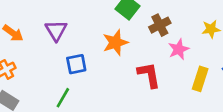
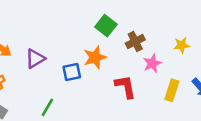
purple triangle: (56, 30) -> (35, 59), moved, turned 30
blue square: (76, 64) -> (72, 72), moved

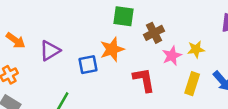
green square: (106, 26) -> (124, 16), turned -30
yellow star: (182, 45) -> (196, 49), moved

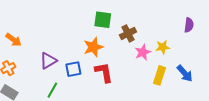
purple triangle: (50, 51) -> (48, 61), moved
blue square: (88, 65) -> (73, 69), moved
red L-shape: (144, 80) -> (104, 72), moved

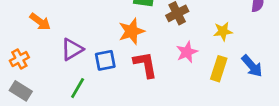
orange arrow: (14, 40) -> (40, 22), moved
pink star: (143, 52) -> (187, 52), moved

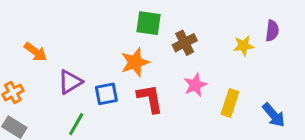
yellow star: (223, 31) -> (243, 46), moved
blue arrow: (252, 66) -> (274, 115), moved

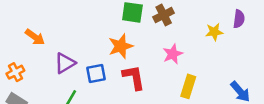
brown cross: (185, 43) -> (164, 15), moved
pink star: (195, 85) -> (173, 54), moved
yellow rectangle: (230, 103) -> (188, 86), moved

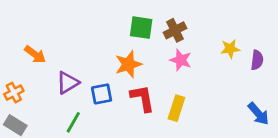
purple semicircle: (239, 19) -> (257, 60), moved
pink star: (173, 54) -> (181, 60), moved, turned -30
yellow rectangle: (188, 86) -> (176, 108), moved

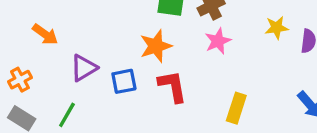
pink star: (181, 60) -> (218, 41), turned 30
yellow rectangle: (176, 108) -> (236, 108), moved
green line: (73, 122) -> (67, 115), moved

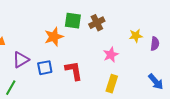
pink star: (218, 41) -> (111, 55), moved
orange star: (156, 46) -> (54, 37), moved

